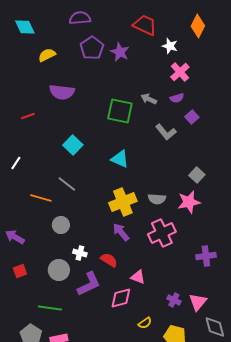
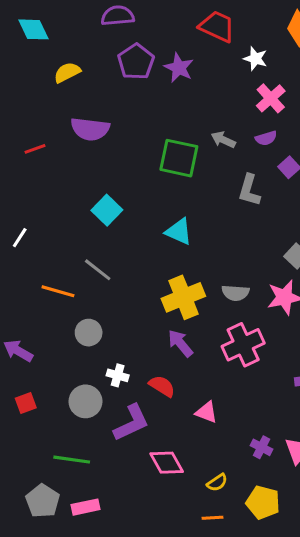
red line: (28, 116) -> (35, 149), moved
gray L-shape: (166, 132) -> (249, 190), turned 55
pink diamond: (121, 298) -> (167, 463), moved, turned 75

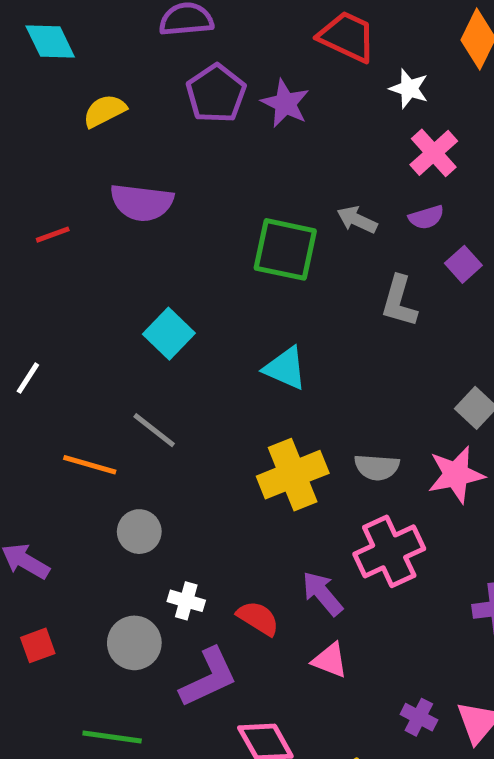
purple arrow: (180, 343) -> (322, 593), moved

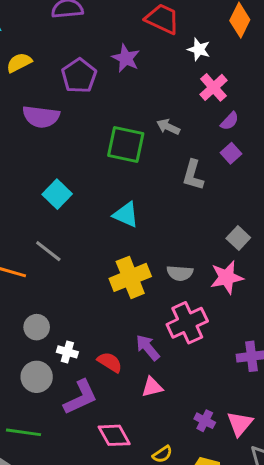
purple pentagon: (216, 94) -> (79, 76), moved
purple semicircle: (426, 217) -> (230, 121), moved, turned -30
gray circle: (139, 532) -> (37, 327), moved
pink triangle: (330, 660) -> (152, 387), turned -35

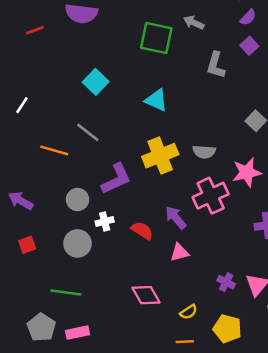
pink star: (227, 277) -> (247, 172), moved
white cross: (67, 352) -> (105, 221), turned -30
purple L-shape: (80, 397) -> (116, 179), moved

